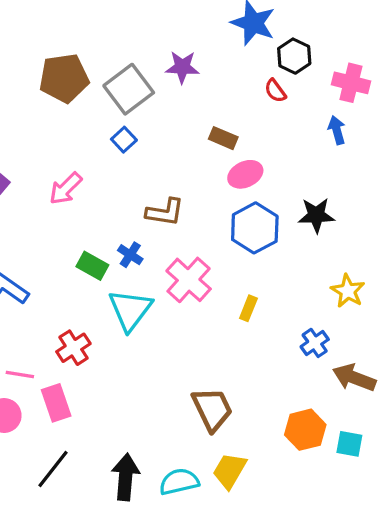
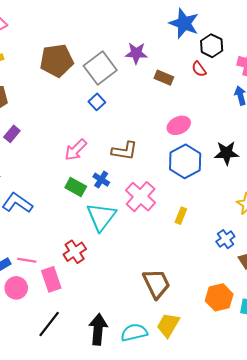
brown rectangle: (223, 138) -> (164, 78), moved
pink arrow: (66, 188) -> (76, 150), moved
red cross: (73, 348) -> (75, 252), moved

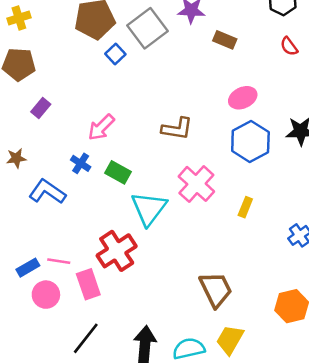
red semicircle: (199, 69) -> (289, 46), moved
blue square: (97, 102) -> (115, 54), moved
pink arrow: (76, 150) -> (101, 127), moved
blue cross: (101, 180) -> (81, 163), moved
red cross: (75, 252) -> (117, 251), size x1.4

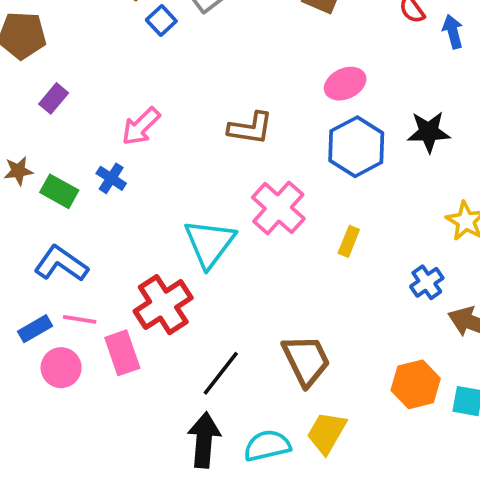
green rectangle: (118, 172) -> (59, 191), moved
blue L-shape: (47, 192) -> (61, 264), moved
black line: (86, 338) -> (221, 373), moved

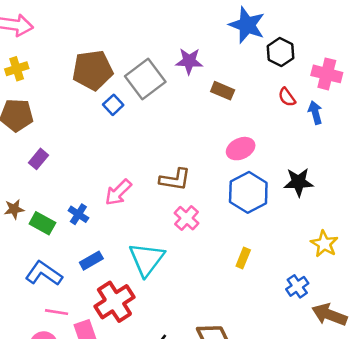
pink arrow: (141, 126) -> (118, 192), moved
pink cross: (278, 208) -> (187, 218), moved, size x0.7
blue rectangle: (35, 329) -> (91, 261), moved

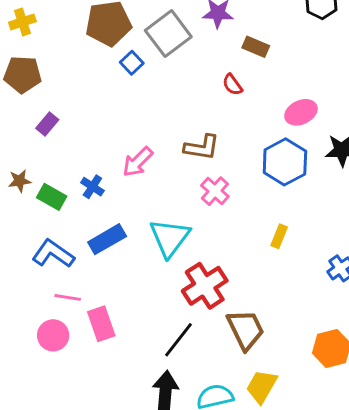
red semicircle: (287, 97) -> (232, 85), moved
pink ellipse: (241, 149) -> (301, 112), moved
blue rectangle: (91, 261) -> (107, 239), size x1.4
red cross: (114, 302) -> (205, 286), moved

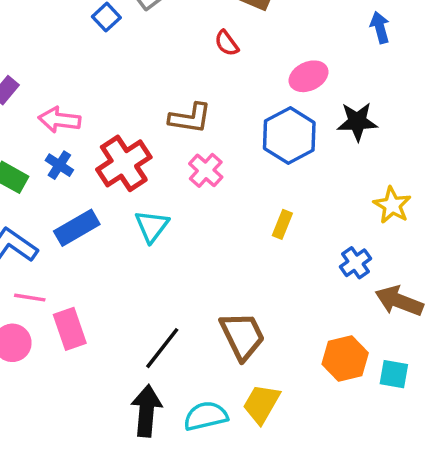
pink arrow: (138, 162) -> (59, 120), moved, turned 52
cyan triangle: (170, 238) -> (152, 226), size x0.7
red cross: (205, 286) -> (124, 163), moved

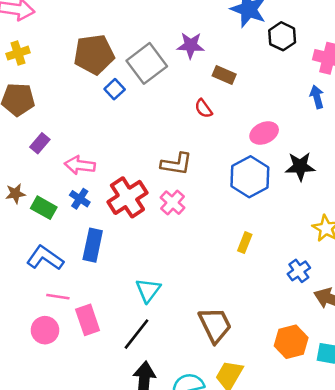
pink cross: (206, 170) -> (173, 203), moved
cyan triangle: (152, 226) -> (148, 290), moved
blue rectangle: (77, 228) -> (93, 245), turned -48
black line: (162, 348) -> (136, 334), moved

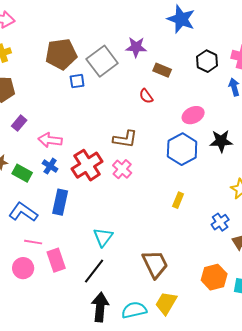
black hexagon: (282, 36) -> (207, 61), moved
blue square: (115, 89) -> (77, 81), turned 35

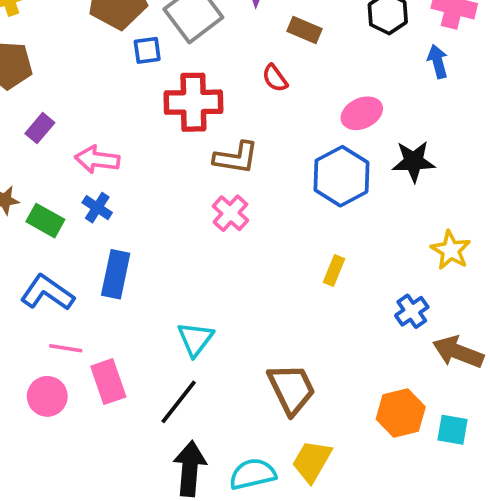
red cross: (87, 165) -> (193, 102), moved, turned 32

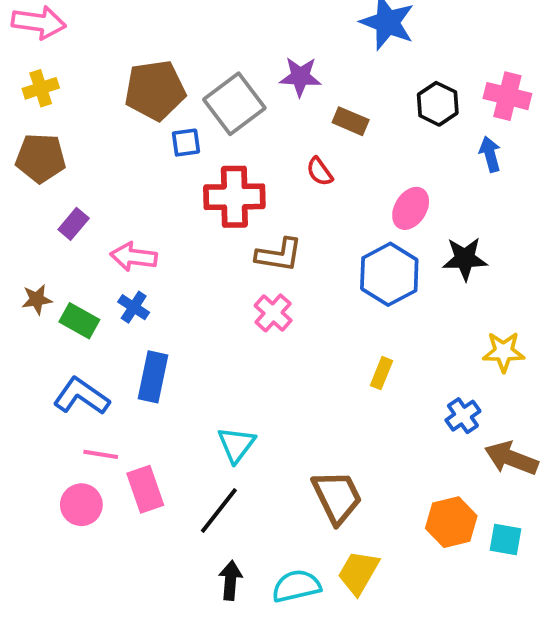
pink ellipse: (362, 113) -> (411, 208), turned -33
yellow star: (451, 250) -> (504, 352), turned -30
black arrow: (190, 469) -> (230, 580), size x0.7

